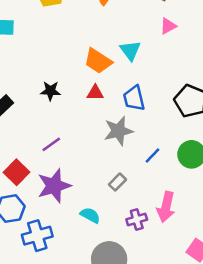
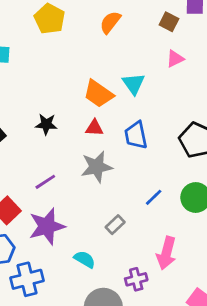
gray star: (118, 131) -> (97, 167), moved
purple cross: (137, 219) -> (136, 279), moved

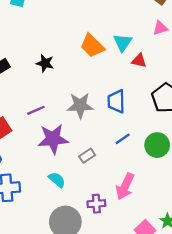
red triangle: (94, 128) -> (139, 61), moved
blue trapezoid: (136, 135) -> (116, 101), moved
purple star: (47, 226) -> (53, 139), moved

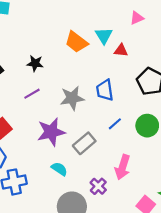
purple line: (36, 110) -> (32, 94), moved
gray rectangle: (87, 156) -> (84, 143), size x1.5
purple cross: (96, 204) -> (98, 186), turned -35

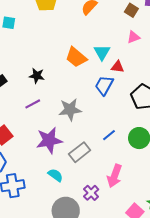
blue trapezoid: (105, 90) -> (104, 85), moved, turned 35

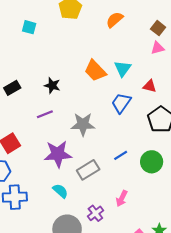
pink triangle: (133, 37) -> (158, 48), moved
red triangle: (117, 67) -> (150, 86), moved
pink arrow: (114, 176) -> (122, 198), size x0.7

